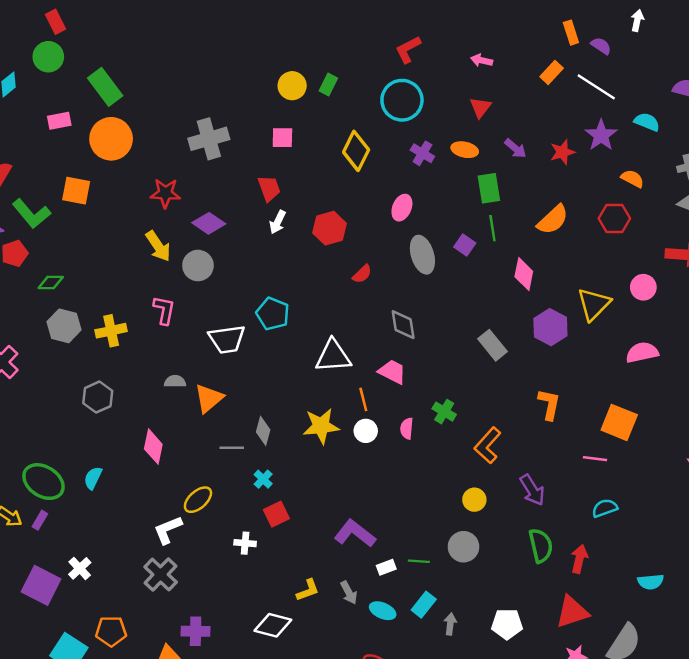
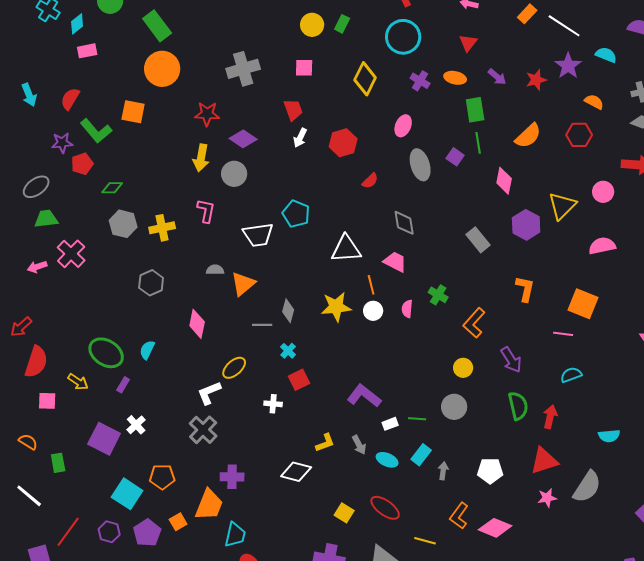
pink rectangle: (59, 121) -> (87, 51), moved
yellow arrow: (158, 246) -> (201, 158), turned 44
purple rectangle: (40, 520) -> (123, 385), moved

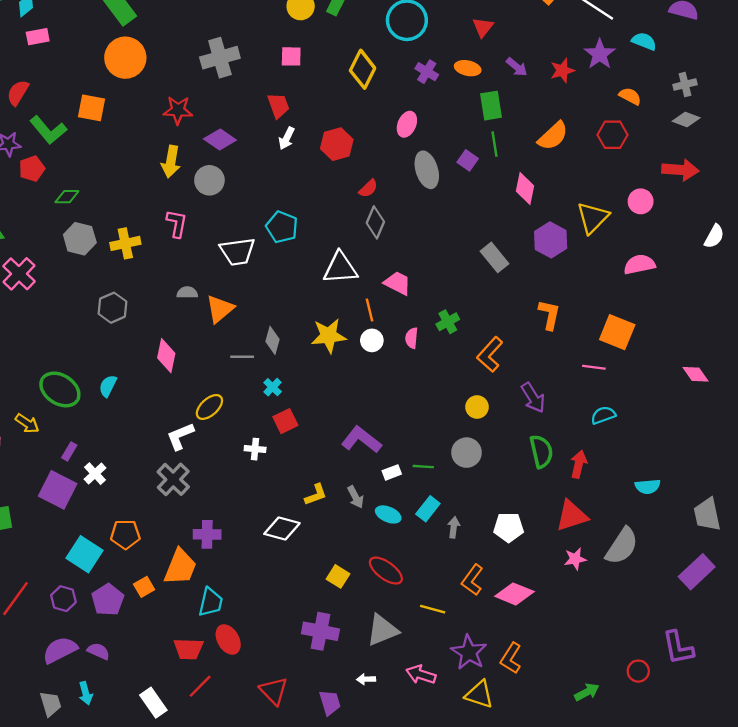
gray diamond: (404, 223) -> (375, 222), moved, turned 32
green cross: (438, 295) -> (448, 322), turned 30
purple rectangle: (123, 385) -> (69, 451), moved

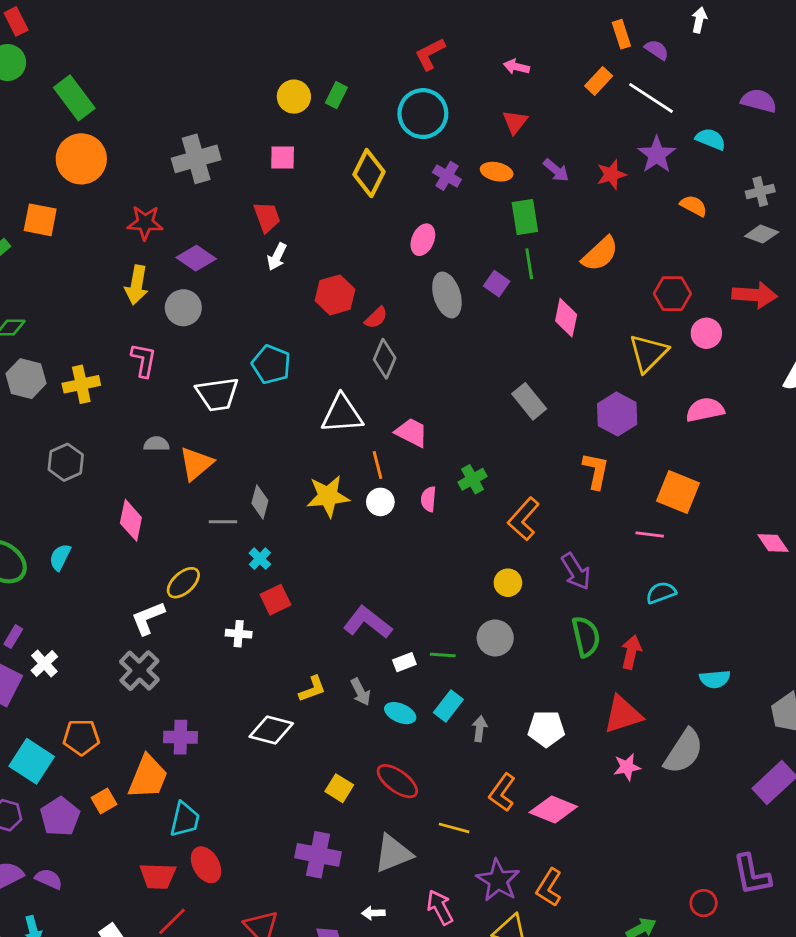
red hexagon: (613, 135) -> (672, 294), moved
red hexagon: (337, 144) -> (335, 295), moved
purple hexagon: (551, 240) -> (617, 414), moved
pink arrow: (421, 675) -> (440, 907), turned 44

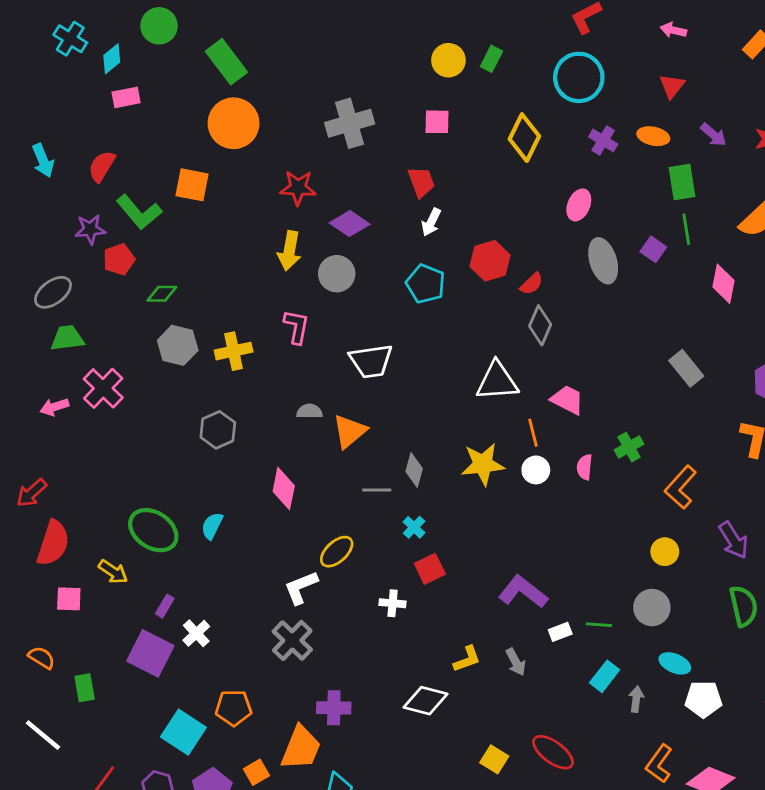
cyan pentagon: (271, 364) -> (426, 284), moved
cyan ellipse: (400, 713) -> (675, 663), moved

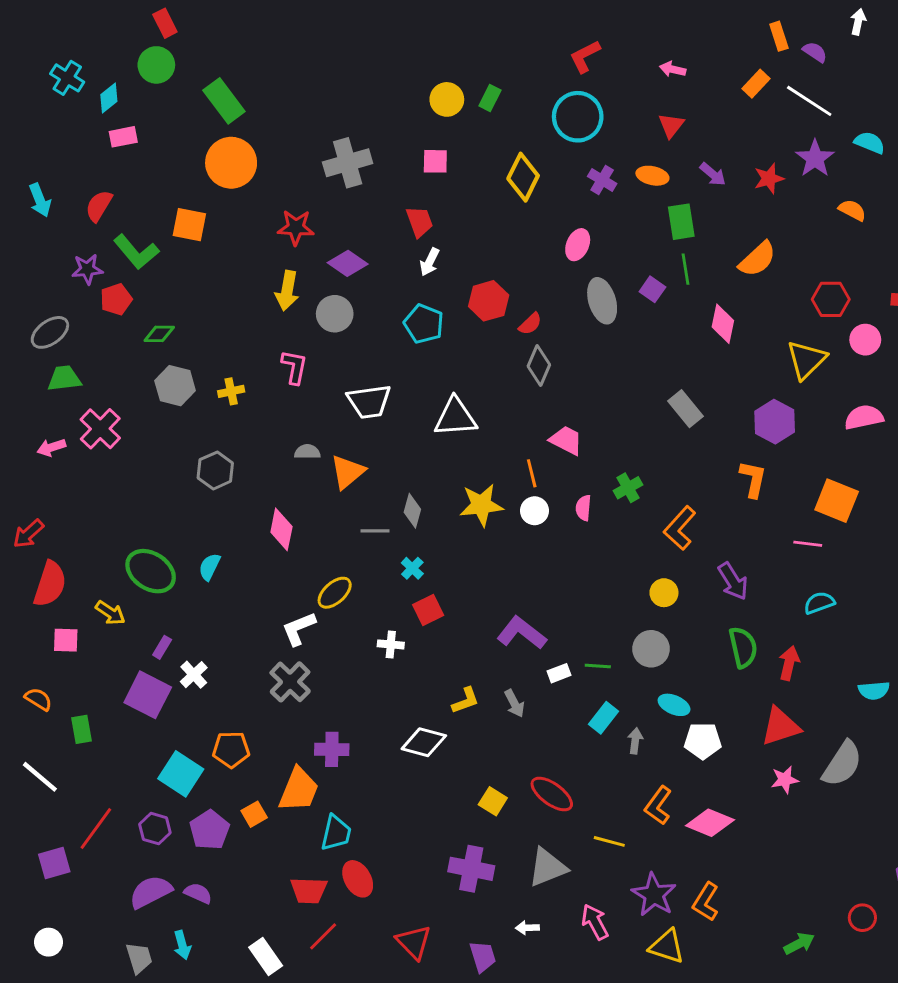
yellow cross: (234, 351) -> (231, 391), size x0.7
white triangle: (497, 381) -> (455, 417), moved

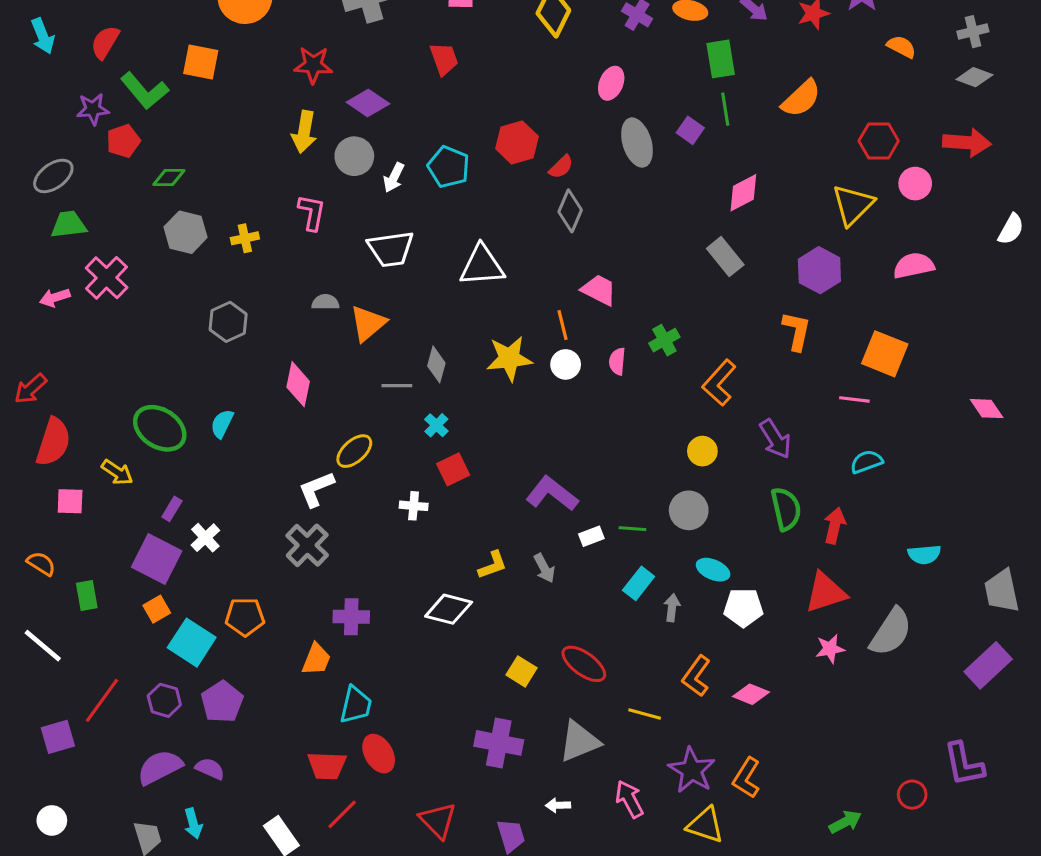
white arrow: (430, 262) -> (394, 177), moved
pink diamond: (723, 324) -> (743, 193), moved, turned 51
orange trapezoid: (299, 790) -> (316, 659), size x0.7
orange square: (254, 814) -> (157, 609), moved
pink diamond: (710, 823) -> (751, 694), size x0.7

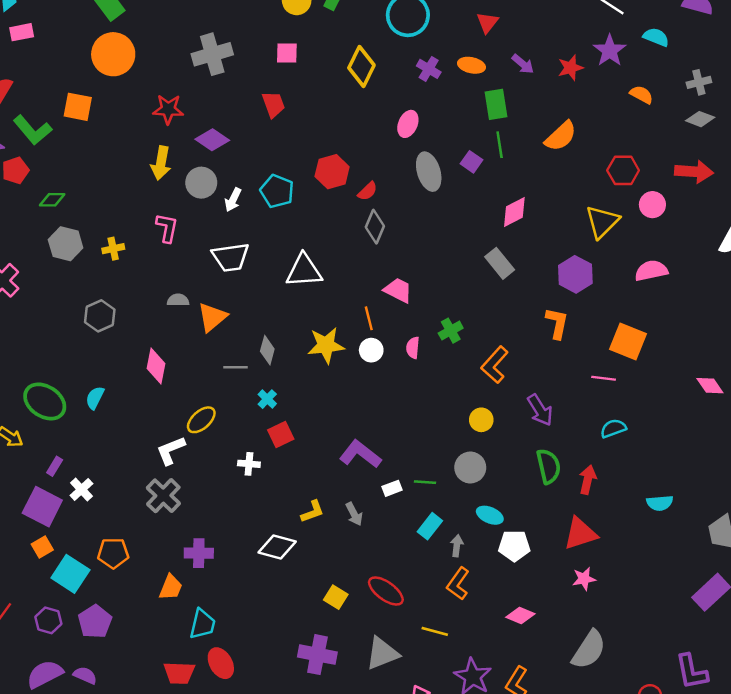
gray semicircle: (891, 632) -> (589, 650), moved
orange L-shape: (696, 676) -> (458, 584), moved

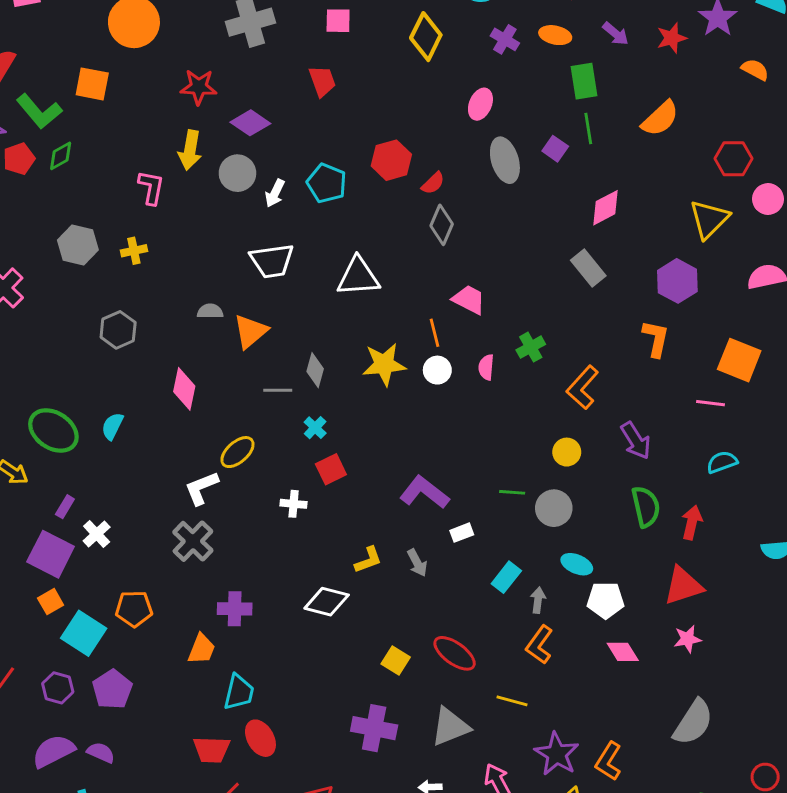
green diamond: (52, 200) -> (61, 156), moved, turned -30
pink L-shape: (167, 228) -> (151, 188), moved
green line: (425, 482) -> (512, 492), moved
pink diamond: (520, 615) -> (623, 652), moved, turned 36

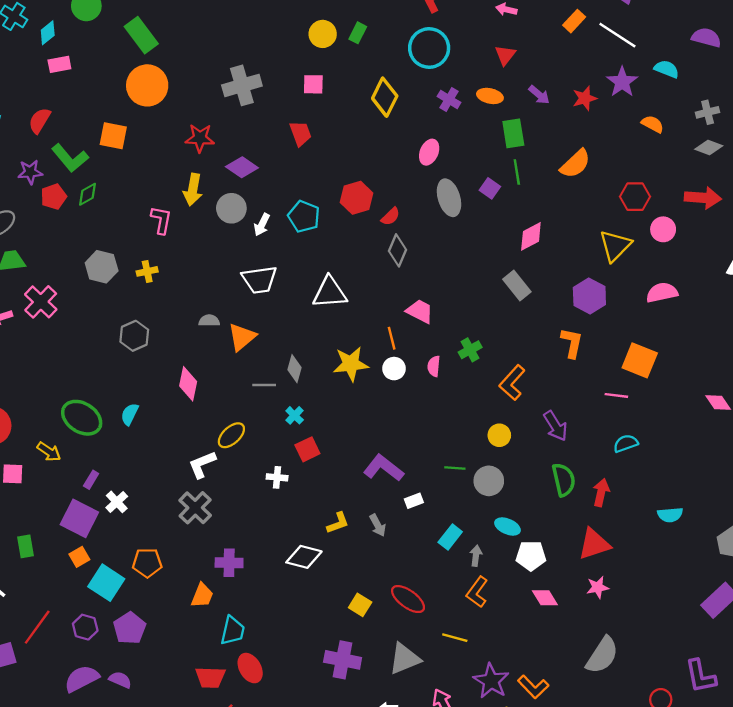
orange L-shape: (608, 761) -> (533, 687), turned -76

